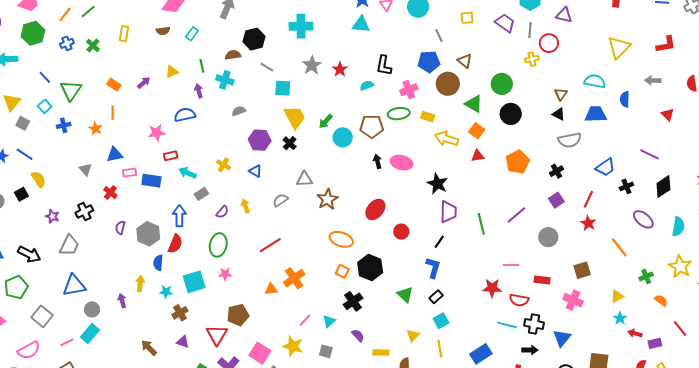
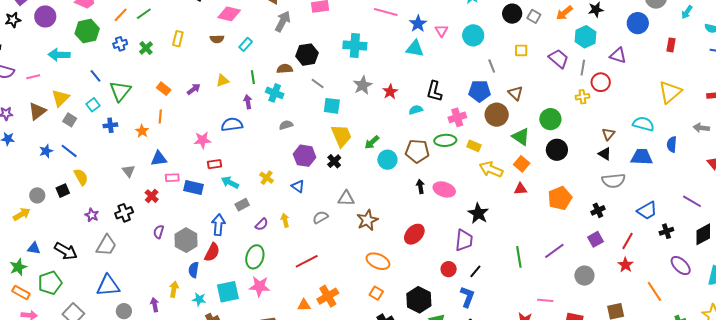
purple trapezoid: (448, 212) -> (464, 240), moved
red circle: (401, 232) -> (449, 269), moved
black hexagon: (370, 267) -> (419, 300), moved
pink star: (225, 274) -> (259, 286), size x1.5

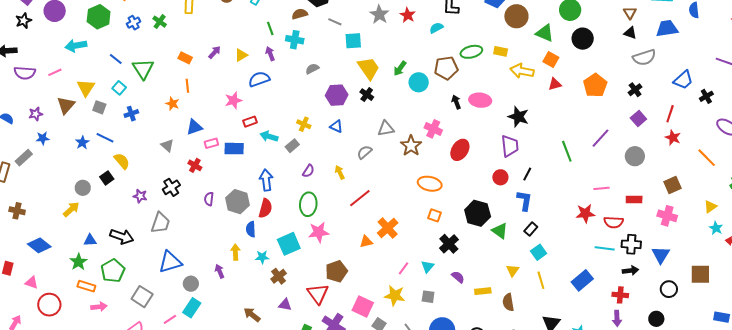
yellow triangle: (223, 81) -> (241, 55), moved
pink cross: (457, 117) -> (433, 129), moved, turned -36
blue cross: (110, 125) -> (131, 114), moved
gray rectangle: (242, 205) -> (292, 146), moved
yellow arrow: (285, 220) -> (340, 172), moved

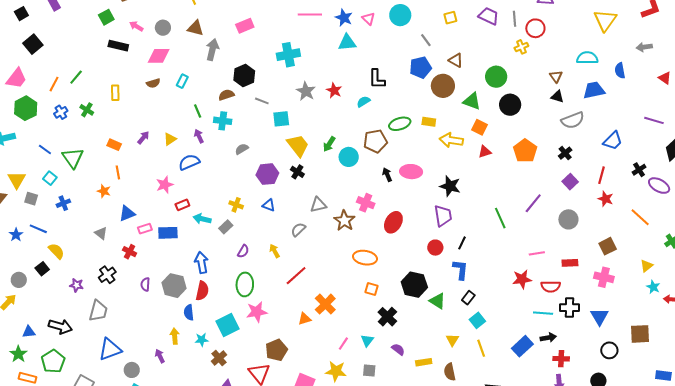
black cross: (706, 96) -> (639, 170), moved
black arrow: (630, 271) -> (548, 338), moved

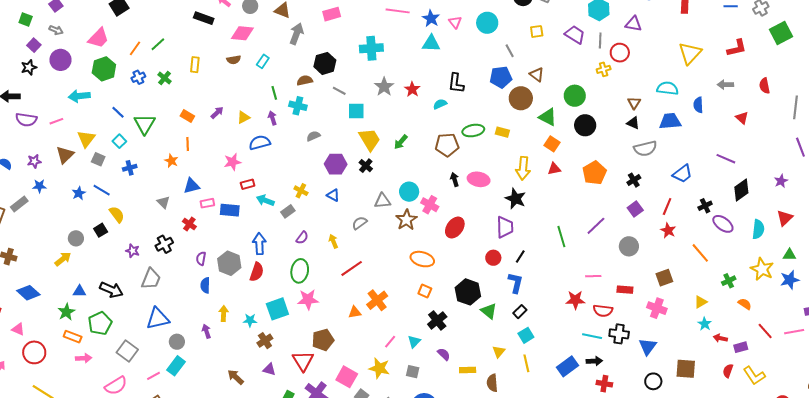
yellow arrow: (451, 140) -> (523, 168), moved, turned -100
cyan circle: (349, 157) -> (409, 192), moved
blue semicircle: (189, 312) -> (205, 285), moved

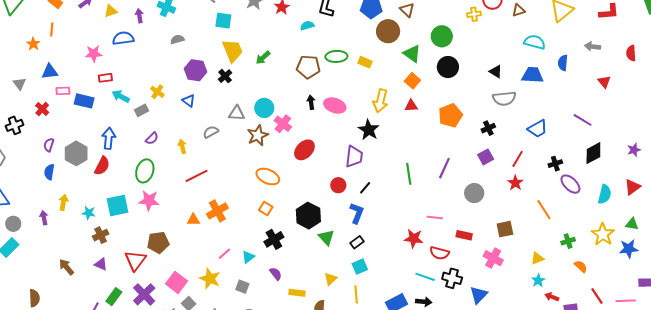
brown triangle: (634, 103) -> (519, 10), moved, turned 32
purple line: (596, 226) -> (444, 168), turned -30

